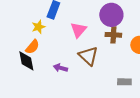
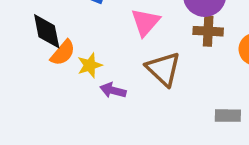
yellow star: (38, 27) -> (90, 65), moved
black diamond: (26, 61) -> (47, 31), moved

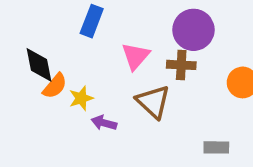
brown cross: (208, 31) -> (181, 65), moved

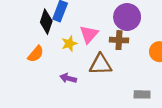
black diamond: (39, 65) -> (46, 22), moved, turned 30
yellow star: (81, 98) -> (69, 44), moved
brown triangle: (153, 102) -> (100, 64), turned -45

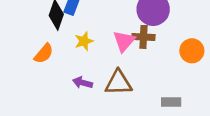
pink triangle: (89, 34) -> (124, 41), moved
brown triangle: (100, 64) -> (119, 83), moved

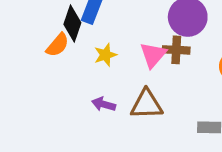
orange semicircle: (44, 54) -> (58, 45), moved

